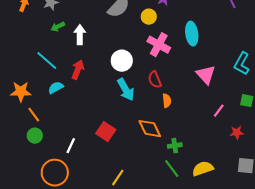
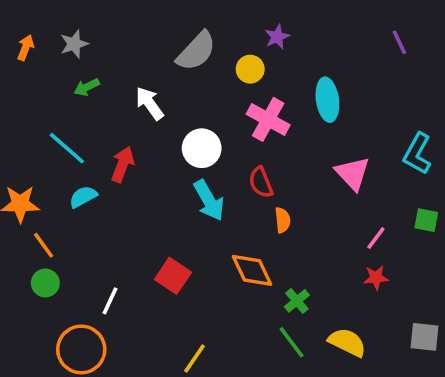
white arrow: (80, 35) -> (150, 103), moved, turned -36
red star: (237, 133) -> (376, 278), moved
green cross: (175, 146) -> (297, 301), turned -32
yellow semicircle: (203, 169) -> (347, 342), turned 45

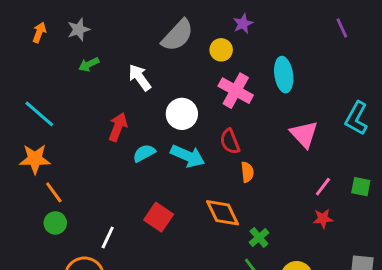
cyan line: (67, 148) -> (39, 114), moved
cyan semicircle: (83, 197) -> (144, 153), moved
cyan arrow: (209, 200) -> (188, 156), turned -36
green square: (426, 220) -> (361, 187), moved

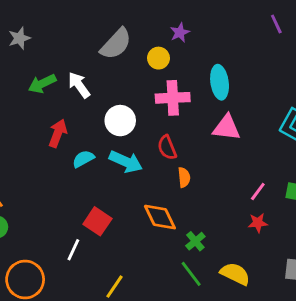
purple line: (342, 28) -> (276, 24), moved
green arrow: (89, 64) -> (42, 84), moved, size x1.4
pink cross: (236, 91) -> (173, 98), turned -32
pink triangle: (304, 134) -> (227, 128), moved, turned -40
white line: (108, 238) -> (73, 250), moved

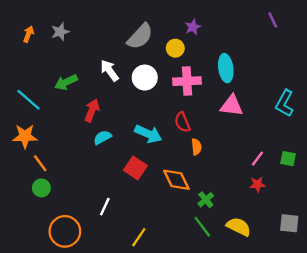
green arrow: (42, 84) -> (66, 82), moved
white circle: (120, 121) -> (145, 78), moved
cyan semicircle: (83, 159) -> (102, 137), moved
red square: (97, 221) -> (135, 168), moved

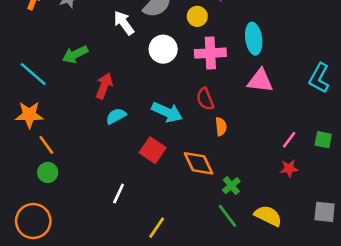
white arrow: (109, 70) -> (124, 23), moved
orange circle: (65, 231) -> (33, 221), moved

